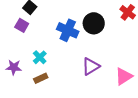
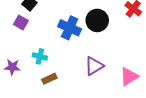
cyan cross: (40, 57) -> (40, 56), turned -32
brown rectangle: (41, 78) -> (49, 79), moved

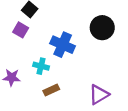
blue cross: (70, 28) -> (63, 45), moved
purple triangle: (94, 66) -> (99, 95), moved

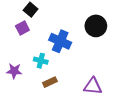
purple square: (21, 30) -> (22, 28), turned 32
purple triangle: (99, 95) -> (93, 86), turned 36

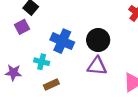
black circle: (96, 26) -> (98, 40), moved
purple triangle: (93, 86) -> (97, 66), moved

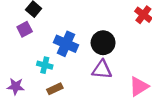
purple star: (13, 73) -> (16, 86), moved

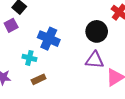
black circle: (103, 43) -> (97, 31), moved
purple triangle: (102, 70) -> (95, 60), moved

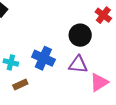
blue cross: (49, 39) -> (43, 58), moved

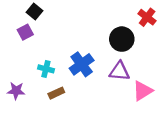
blue cross: (43, 58) -> (82, 64), turned 30

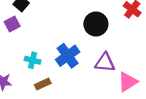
black circle: (122, 39) -> (96, 24), moved

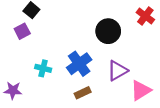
purple triangle: (105, 63) -> (117, 71), turned -35
brown rectangle: (43, 84) -> (83, 93), moved

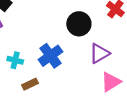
purple triangle: (117, 71) -> (99, 53), moved
brown rectangle: (83, 93) -> (30, 84), moved

